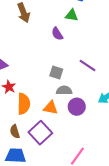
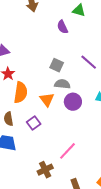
orange triangle: (51, 108) -> (47, 100), turned 35
purple square: (40, 133) -> (34, 123), size x0.6

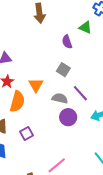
purple line: (89, 62) -> (80, 93), moved
gray square: (57, 65) -> (63, 70), moved
orange triangle: (47, 100) -> (36, 85), moved

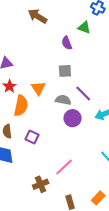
brown arrow: (39, 13) -> (38, 16), turned 132
gray square: (63, 70) -> (65, 71), turned -32
purple square: (26, 133) -> (32, 137), turned -32

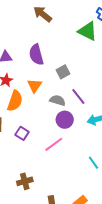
green triangle: (84, 28) -> (87, 31), size x1.5
purple semicircle: (67, 43) -> (36, 55), moved, size x1.5
gray square: (65, 71) -> (63, 72), turned -32
pink line: (64, 167) -> (54, 144), moved

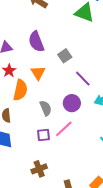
gray semicircle: (58, 100) -> (46, 108), moved, turned 56
purple square: (22, 133) -> (44, 135), moved, turned -32

